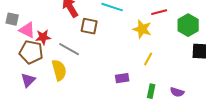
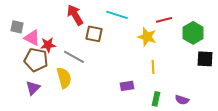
yellow line: (148, 59) -> (153, 67), turned -32

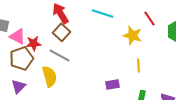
red line: (164, 20) -> (149, 18), turned 70
brown square: (94, 34) -> (61, 32), moved, turned 30
brown pentagon: (36, 60) -> (21, 58), turned -30

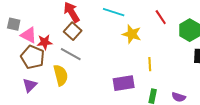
yellow star: (132, 35) -> (132, 34), moved
brown pentagon: (21, 58) -> (33, 57), turned -30
purple rectangle: (112, 84) -> (124, 83), size x1.5

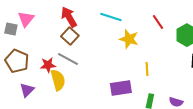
pink triangle: (29, 35) -> (26, 19), moved, turned 42
red star: (45, 42) -> (48, 65), moved
brown pentagon: (33, 57) -> (17, 61), moved

